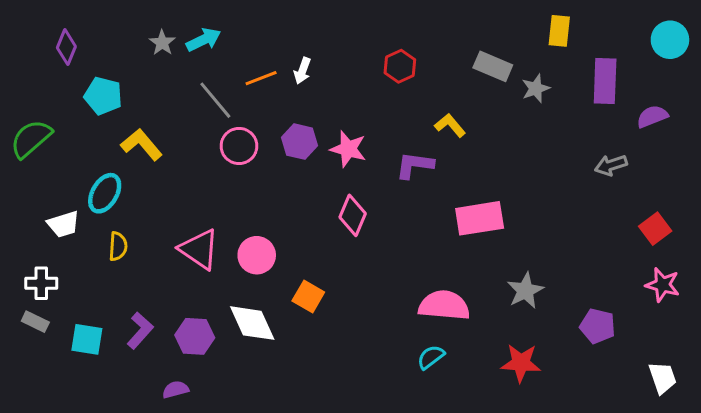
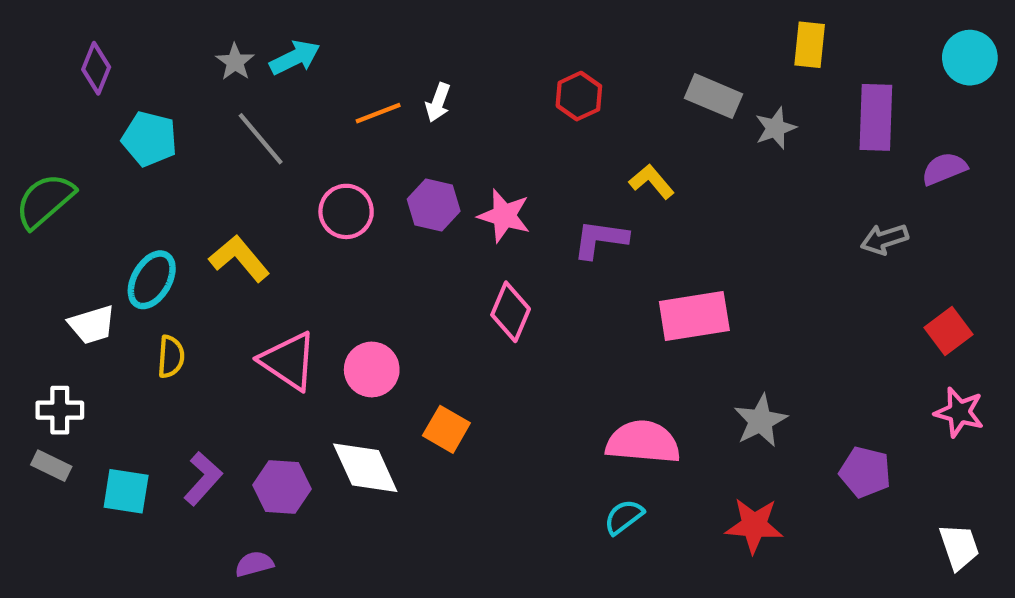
gray line: (215, 100) -> (261, 139), moved
yellow L-shape: (142, 145) -> (239, 258), moved

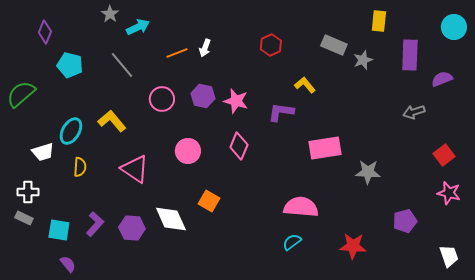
gray star: (235, 62) -> (110, 14), moved
pink circle: (372, 369) -> (188, 151), moved
gray star: (761, 421) -> (368, 172), moved, turned 30
purple pentagon: (865, 472) -> (405, 221), turned -30
purple semicircle: (254, 564) -> (68, 264), moved, turned 66

